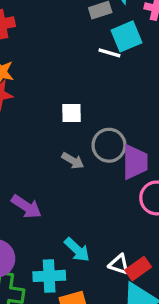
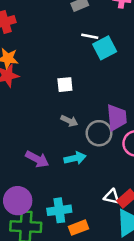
cyan square: (126, 36) -> (105, 48), moved
gray circle: (109, 145) -> (99, 133), moved
cyan arrow: (77, 250) -> (75, 158), moved, turned -50

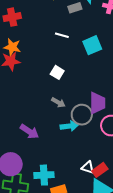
white line: (90, 36) -> (62, 35), moved
white square: (65, 85) -> (57, 72), turned 32
cyan arrow: (75, 158) -> (69, 126), moved

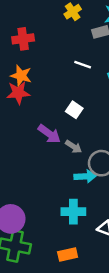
purple arrow: (29, 132) -> (49, 134), moved
cyan cross: (44, 175) -> (73, 212), moved

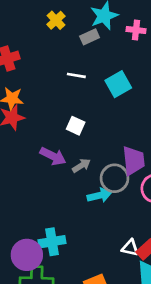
gray arrow: (74, 147) -> (81, 166), turned -56
cyan cross: (73, 212) -> (52, 242), moved

